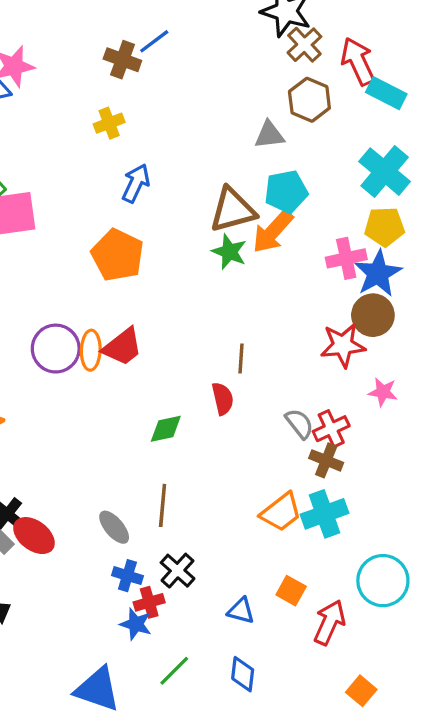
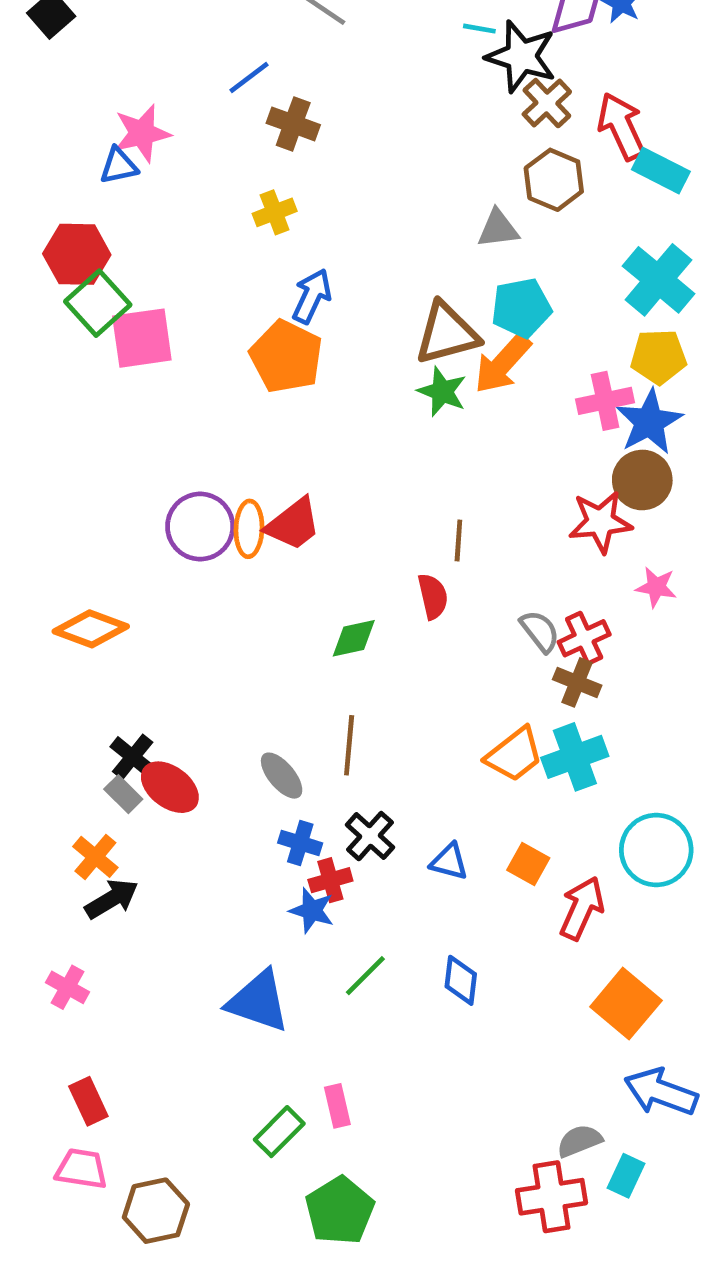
blue line: (154, 41) -> (249, 77), moved
orange pentagon: (117, 255) -> (286, 357), moved
blue triangle: (241, 611) -> (449, 862), moved
orange square: (361, 691) -> (626, 1004), size x1.6

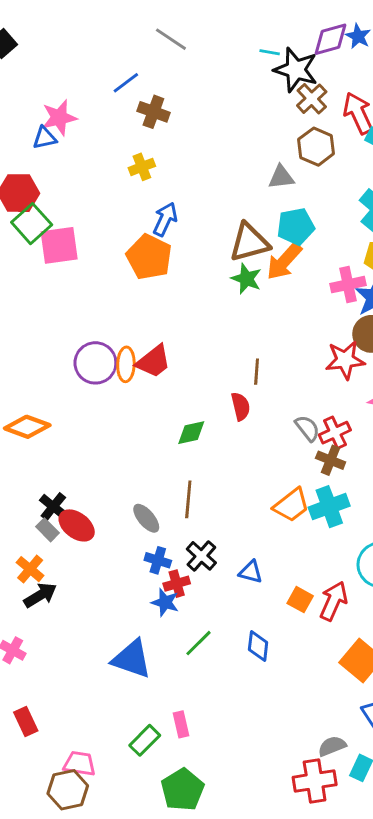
orange square: (528, 864) -> (300, 600), moved
pink trapezoid: (81, 1169) -> (79, 764), moved

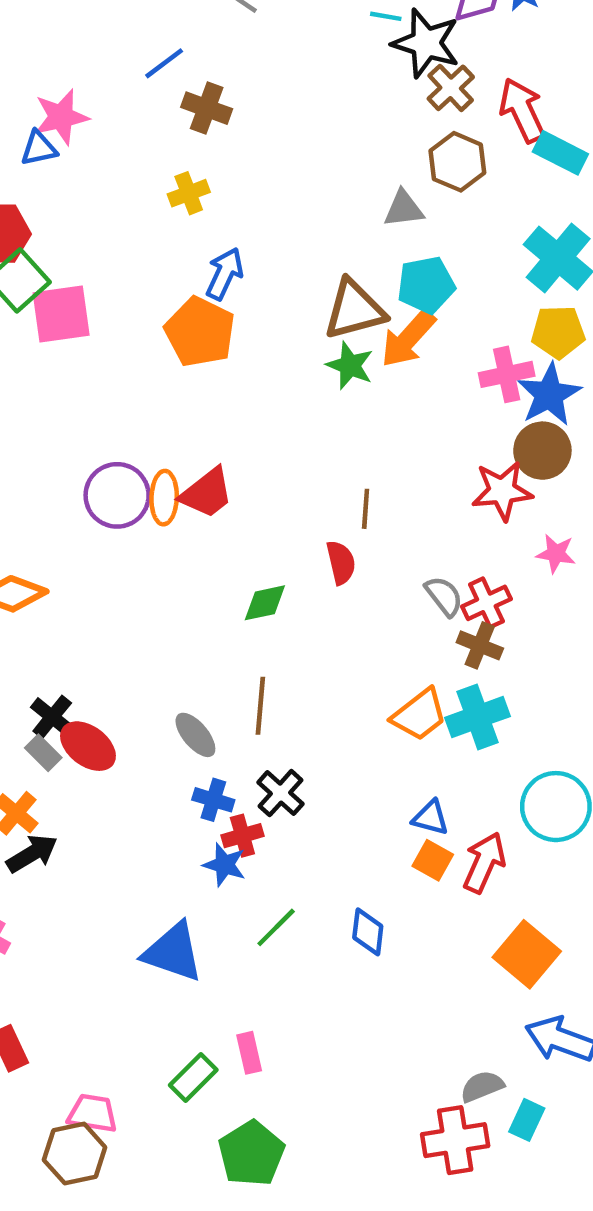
blue triangle: (251, 572) -> (431, 818), moved

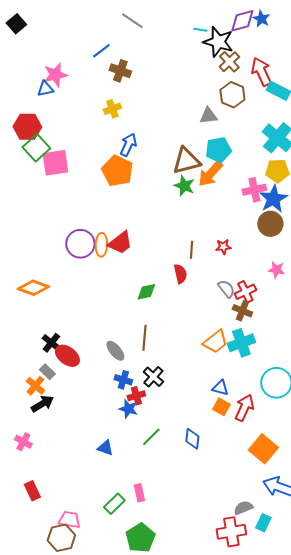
red star: (502, 491) -> (223, 247), moved, size x0.6
gray rectangle: (43, 753) -> (47, 372), moved
blue triangle: (173, 952) -> (105, 448), size x0.6

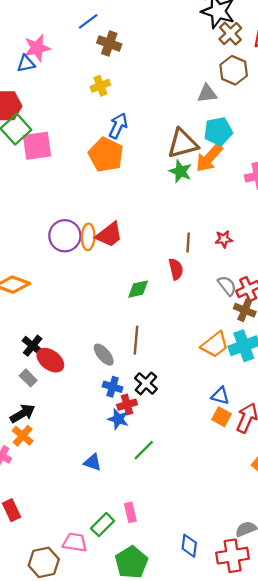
orange cross: (35, 386) -> (23, 436), moved
blue diamond: (192, 439) -> (189, 546), moved
pink trapezoid: (69, 520) -> (75, 542), moved

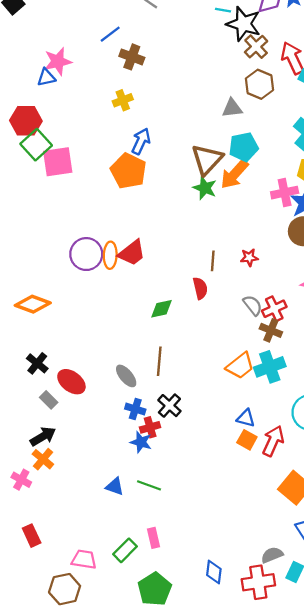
brown triangle: (183, 144) -> (207, 159), turned -32
black cross: (33, 346) -> (37, 363), moved
green line: (144, 450) -> (149, 485), moved, turned 65
pink trapezoid: (75, 542) -> (84, 559), moved

